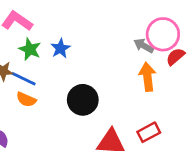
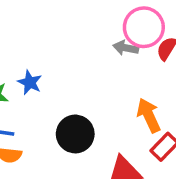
orange arrow: (147, 77) -> (149, 115), moved

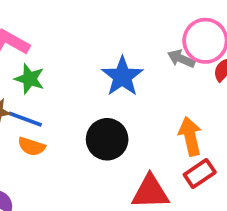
blue star: (30, 82) -> (122, 76), moved, size x1.5

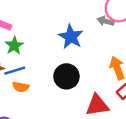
green star: (30, 79) -> (14, 46), turned 30
blue line: (25, 119) -> (15, 71), turned -30

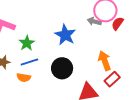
green star: (14, 46) -> (27, 43), moved
blue line: (15, 71) -> (29, 62), moved

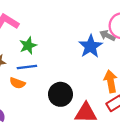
blue star: (65, 35) -> (90, 46), moved
black circle: (62, 68) -> (60, 94), moved

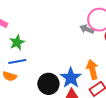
blue star: (90, 46) -> (71, 78), moved

